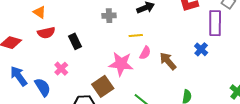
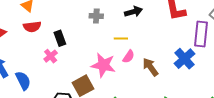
blue cross: (201, 49) -> (185, 59), size x1.5
pink cross: (61, 69) -> (51, 56), moved

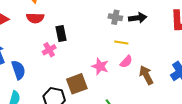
gray cross: (96, 16) -> (115, 17), moved
pink star: (103, 65) -> (100, 66), size x0.7

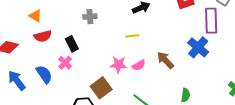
gray cross: (115, 17) -> (90, 17), moved
pink semicircle: (126, 62) -> (139, 65), moved, turned 32
blue semicircle: (18, 70) -> (44, 74), moved

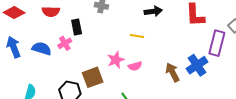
brown arrow: (165, 60) -> (173, 72), moved
pink star: (119, 65) -> (116, 60), turned 30
blue semicircle: (44, 74) -> (42, 49), turned -54

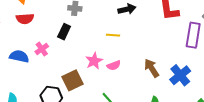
black rectangle: (77, 27) -> (64, 32), moved, turned 42
blue cross: (197, 65) -> (180, 75), moved

